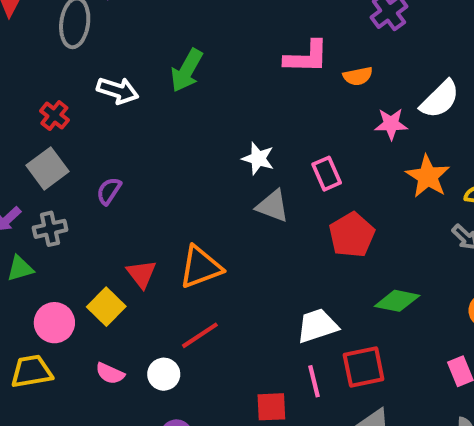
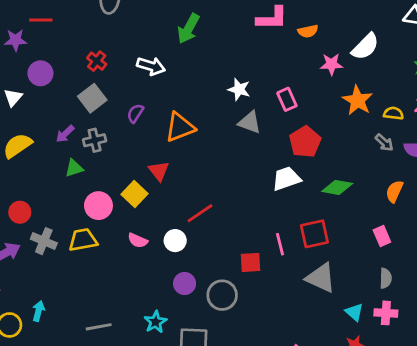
white arrow: (118, 91) -> (151, 66), moved
orange triangle: (200, 267) -> (180, 127), moved
white trapezoid: (317, 326) -> (286, 179), moved

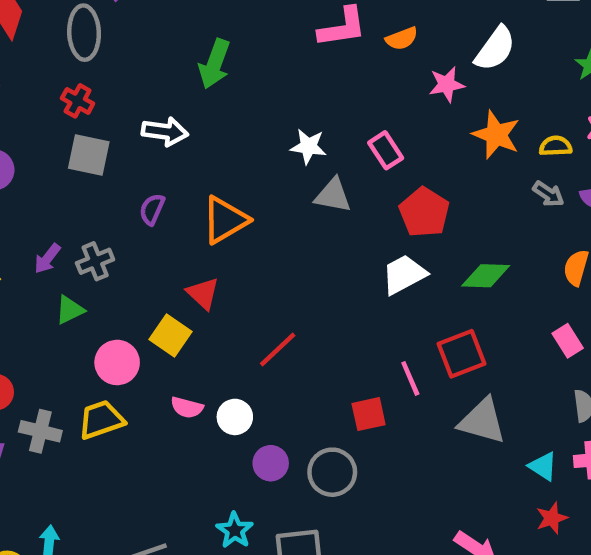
red cross: (97, 61) -> (78, 101), moved
gray square: (92, 98) -> (89, 155), moved, turned -32
white circle: (175, 241) -> (235, 417), moved

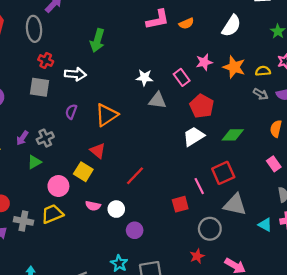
pink star: (447, 84) -> (204, 62), moved
red cross: (78, 101) -> (46, 61), moved
gray circle: (332, 472) -> (210, 229), moved
red star: (552, 518) -> (197, 256), moved

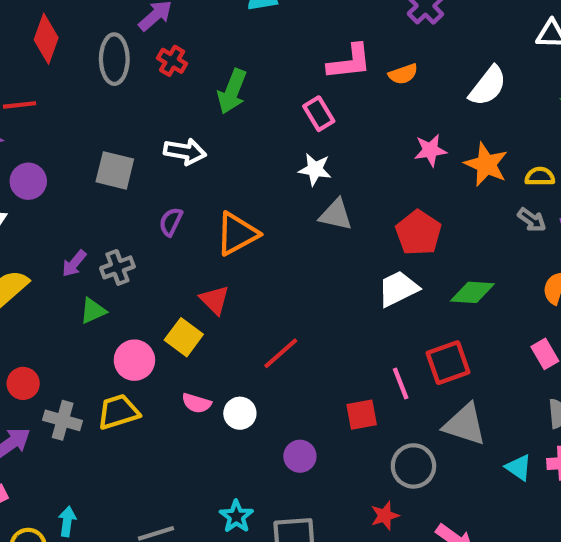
red cross: (46, 61) -> (172, 61), moved
pink rectangle: (182, 77) -> (319, 114), moved
purple circle: (135, 230) -> (300, 456), moved

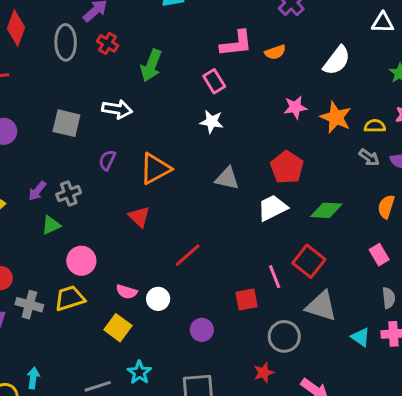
gray triangle: (336, 215) -> (227, 178), moved
yellow square: (184, 337) -> (118, 328), moved
red square: (448, 363) -> (309, 261), turned -32
cyan star: (236, 516) -> (139, 372), moved

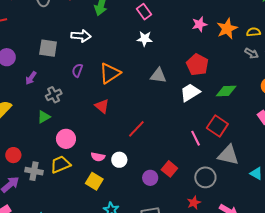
orange star: (336, 117) -> (227, 29), turned 30
purple arrow: (37, 191) -> (31, 78), moved
red square: (246, 299) -> (169, 169), moved, turned -35

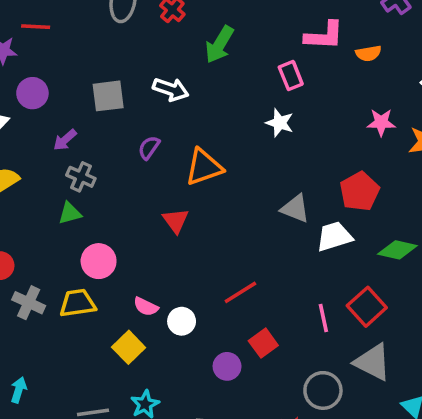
gray square: (48, 48) -> (108, 96), turned -30
gray triangle: (158, 76) -> (295, 209), moved
gray cross: (54, 95) -> (81, 177), moved, turned 35
red line: (136, 129) -> (240, 292), moved
red square: (169, 169) -> (263, 343), moved

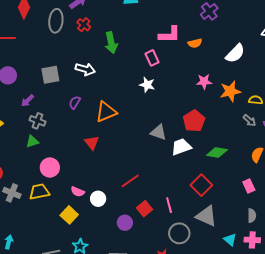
green arrow: (219, 44) -> (111, 43), turned -40
pink line: (323, 318) -> (169, 205), moved

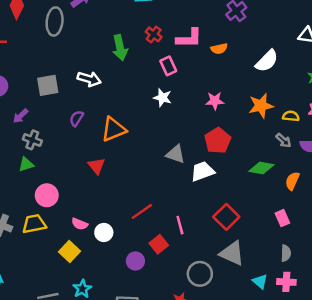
red cross: (84, 25) -> (154, 34), moved
pink star: (204, 82) -> (215, 101), moved
green diamond: (217, 152) -> (261, 168), moved
pink line: (169, 205) -> (180, 225), moved

